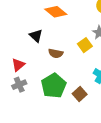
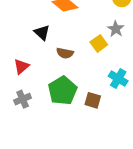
gray cross: (19, 85) -> (23, 99), moved
brown square: (80, 94) -> (93, 100), turned -32

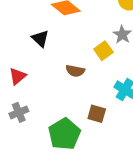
brown semicircle: (65, 53) -> (75, 71), moved
green pentagon: (62, 91) -> (64, 134), moved

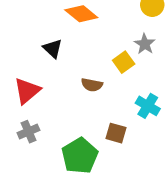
red triangle: (17, 76) -> (27, 91), size x1.4

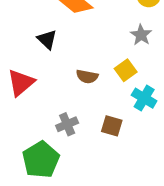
yellow square: (124, 62) -> (126, 70), moved
gray cross: (28, 132) -> (67, 124), moved
green pentagon: (80, 156) -> (41, 160), moved

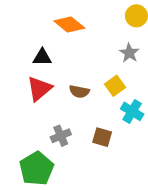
black triangle: (47, 40) -> (42, 57), turned -42
red triangle: (21, 83) -> (39, 89), moved

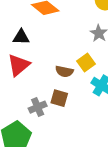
brown semicircle: (79, 91) -> (64, 71), moved
brown square: (102, 137) -> (59, 98), moved

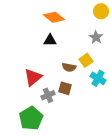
black triangle: (21, 37) -> (50, 40), moved
red triangle: (19, 65) -> (33, 77), moved

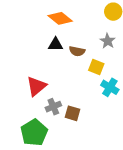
yellow square: (86, 60) -> (96, 67), turned -32
brown semicircle: (69, 67) -> (77, 51), moved
brown square: (65, 88) -> (73, 113), moved

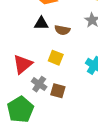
yellow square: (96, 67) -> (56, 58), moved
gray cross: (53, 107) -> (39, 84), turned -32

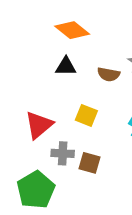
brown semicircle: (62, 30) -> (109, 74), moved
gray cross: (39, 84) -> (63, 153), turned -32

